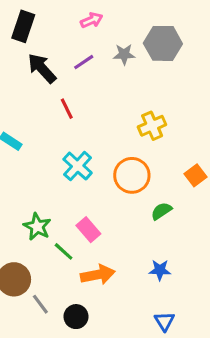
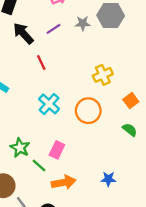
orange square: (196, 175) -> (131, 101), moved
green semicircle: (161, 211) -> (130, 130), moved, turned 72
pink rectangle: (88, 230) -> (57, 150), turned 66

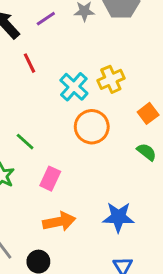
cyan cross: (49, 104) -> (74, 87), moved
green line: (39, 166) -> (25, 142), moved
blue star: (108, 179) -> (118, 217), size x1.5

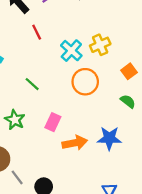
green line: (25, 142) -> (32, 84), moved
blue star: (118, 217) -> (109, 138), moved
orange arrow: (59, 222) -> (75, 143), moved

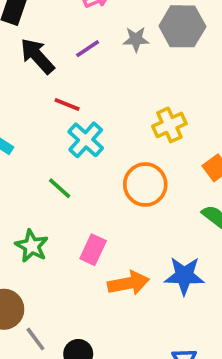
red line: (37, 32) -> (67, 104), turned -42
cyan cross: (71, 51) -> (86, 140), moved

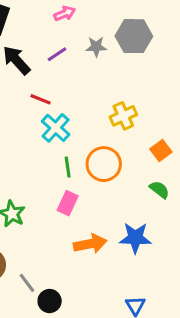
green line: (60, 188) -> (68, 167), moved, turned 40
pink rectangle: (93, 250) -> (68, 203), moved
gray line: (35, 339) -> (27, 283), moved

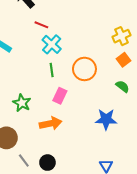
yellow cross: (123, 116) -> (121, 36), moved
green line: (68, 167) -> (52, 70), moved
orange arrow: (90, 244) -> (51, 123), moved
gray line: (27, 283) -> (24, 160), moved

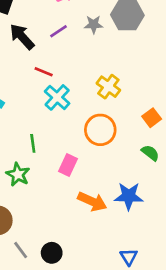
yellow cross: (121, 36) -> (108, 87), moved, turned -30
green line: (52, 70) -> (33, 143), moved
orange arrow: (51, 123) -> (92, 201), moved, turned 35

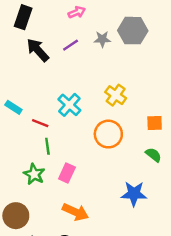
red line: (44, 72) -> (40, 123), moved
orange square: (152, 118) -> (155, 123), turned 35
pink rectangle: (68, 165) -> (67, 173), moved
orange arrow: (92, 201) -> (75, 212), moved

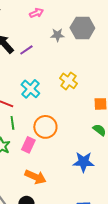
purple line: (71, 45) -> (26, 50), moved
orange circle: (108, 134) -> (45, 127), moved

